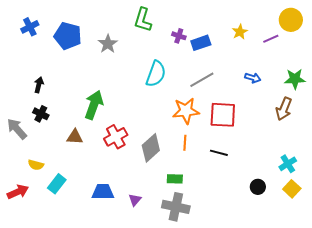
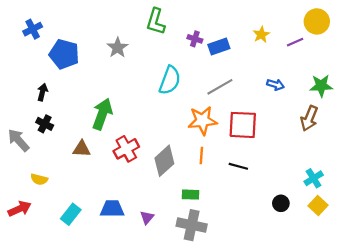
blue pentagon: (68, 36) -> (64, 54), moved
cyan rectangle: (57, 184) -> (71, 214), moved

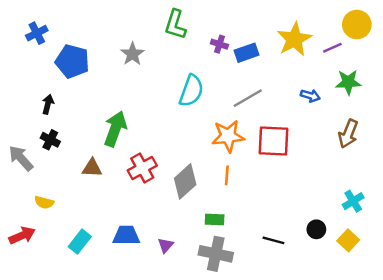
yellow star: (261, 35) -> (294, 39), size x1.8
green star: (321, 86) -> (348, 82), moved
black line: (238, 166) -> (273, 240), moved
yellow square: (318, 205) -> (348, 240), moved

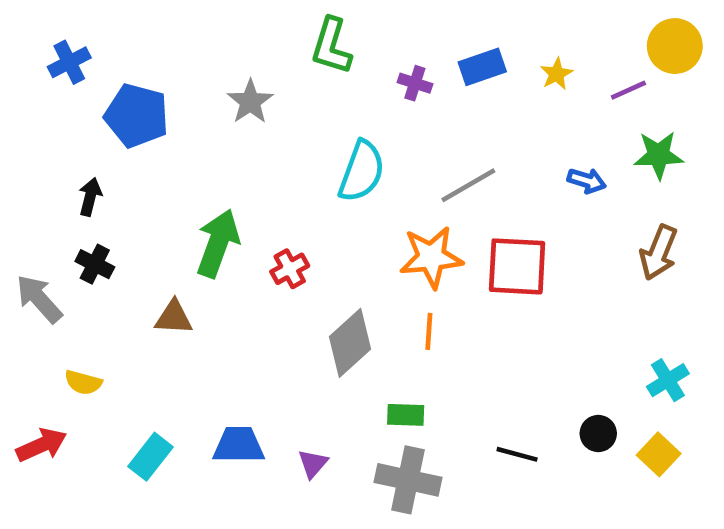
yellow star: (294, 39) -> (556, 74), size x0.5
blue rectangle: (246, 53) -> (482, 67), moved
red cross: (142, 168) -> (290, 269), moved, size x0.7

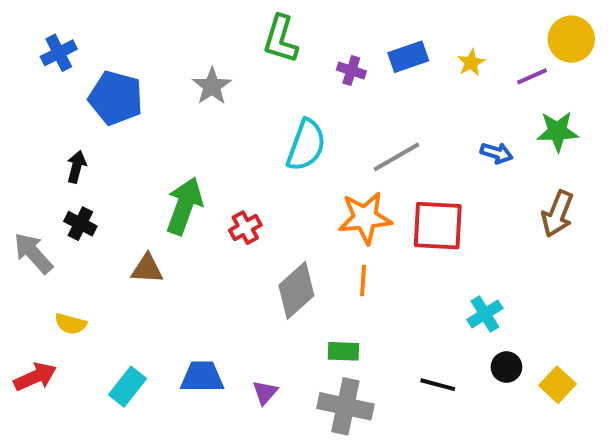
cyan cross: (668, 380) -> (485, 314), moved

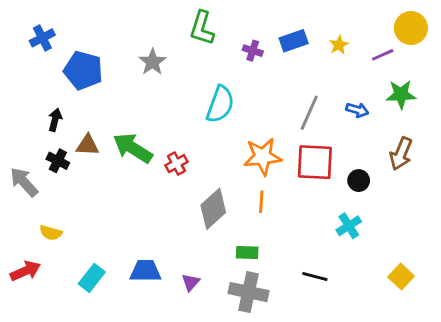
gray line: (396, 157) -> (309, 113), moved, turned -36
green arrow: (184, 206) -> (133, 148), turned -78
brown triangle: (147, 269) -> (88, 145), moved
black circle: (506, 367) -> (359, 181), moved

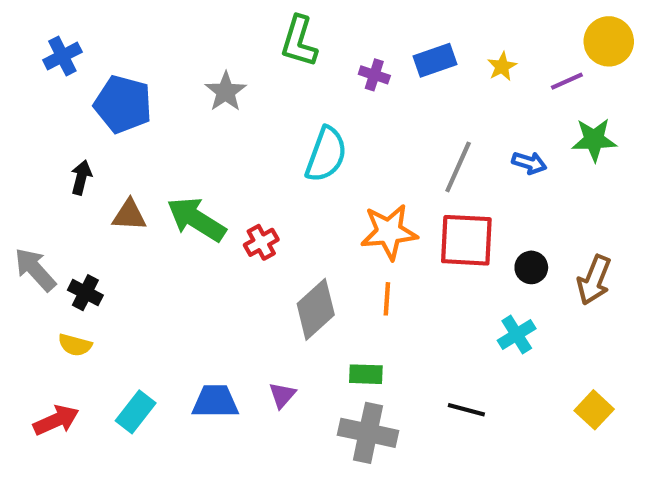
brown arrow: (401, 154) -> (594, 280), moved
black cross: (58, 161) -> (85, 293), moved
red arrow: (25, 271) -> (56, 420), moved
purple triangle: (191, 282) -> (282, 395), moved

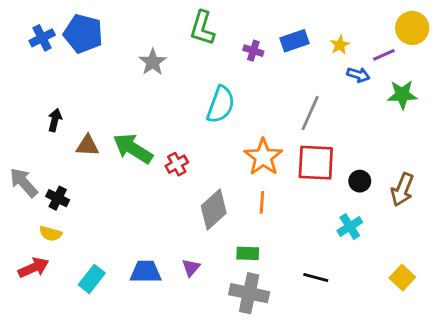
blue pentagon: (123, 104) -> (83, 34), moved
blue arrow: (529, 163) -> (358, 75), moved
orange star: (389, 232) -> (263, 157), turned -30
red arrow: (56, 420) -> (34, 268), moved

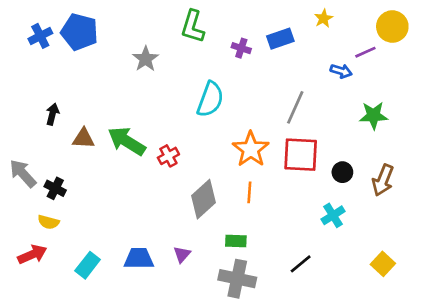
yellow star: (340, 45) -> (324, 18), moved
green star: (402, 95) -> (373, 116), moved
black line: (316, 278) -> (301, 264), turned -55

